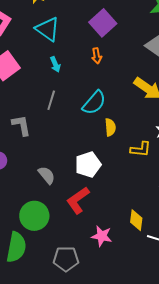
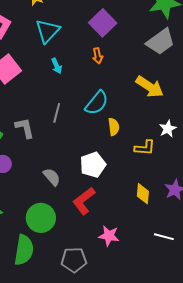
cyan triangle: (48, 29) -> (48, 31), turned 40
gray line: (51, 100) -> (57, 113), moved
yellow diamond: (136, 220) -> (143, 194), moved

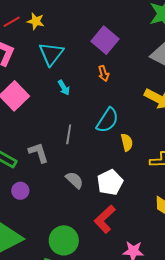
gray semicircle: (52, 177) -> (74, 180), moved

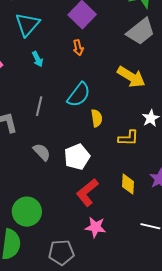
red L-shape: (105, 219) -> (87, 192), moved

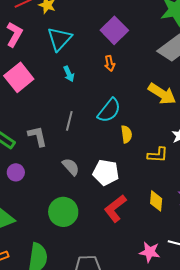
white pentagon: (77, 157) -> (106, 172), turned 30
green circle: (27, 212) -> (63, 212), moved
pink star: (95, 227) -> (150, 252), moved

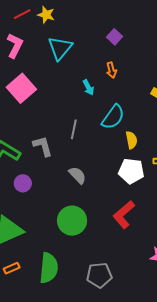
purple square: (114, 30) -> (115, 37), size x0.6
cyan arrow: (69, 74) -> (88, 87), moved
white pentagon: (106, 172) -> (131, 171), moved

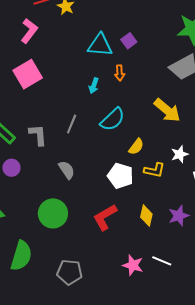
cyan triangle: (60, 48) -> (100, 45), moved, turned 44
cyan arrow: (88, 87) -> (94, 86), turned 35
yellow semicircle: (131, 140) -> (136, 147), moved, turned 36

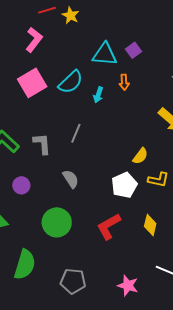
cyan semicircle: (113, 119) -> (71, 82), moved
purple circle: (11, 168) -> (21, 185), moved
white pentagon: (120, 176) -> (124, 185), turned 30
pink star: (133, 265) -> (128, 286), moved

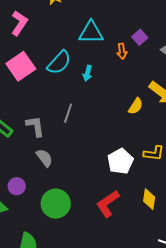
purple square: (133, 50) -> (140, 37), moved
orange arrow: (124, 82) -> (122, 51), moved
yellow semicircle: (140, 156) -> (136, 106), moved
gray semicircle: (71, 179) -> (44, 158), moved
purple circle: (21, 185) -> (17, 186), moved

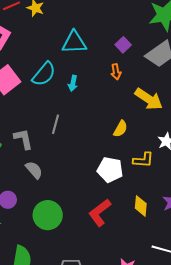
orange arrow: (122, 51) -> (116, 72), moved
yellow semicircle: (136, 106) -> (120, 129), moved
white pentagon: (120, 161) -> (110, 170), turned -30

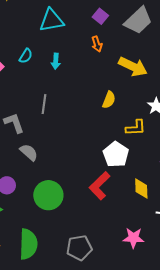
cyan semicircle: (44, 74) -> (26, 56), size x0.6
white pentagon: (110, 170) -> (116, 154), moved, turned 30
yellow diamond: (141, 206) -> (141, 188), moved

